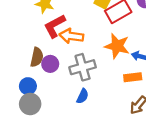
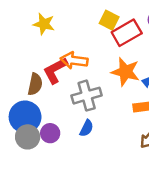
red L-shape: (55, 26) -> (55, 70), moved
purple circle: (50, 64) -> (50, 133), moved
blue circle: (28, 86) -> (25, 117), size x1.6

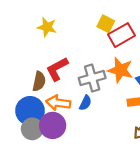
orange arrow: (74, 60) -> (58, 103), moved
gray cross: (87, 96) -> (92, 78), moved
blue semicircle: (87, 128) -> (85, 103), moved
purple circle: (50, 133) -> (53, 125), size x1.5

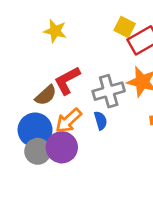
brown semicircle: (39, 81) -> (46, 95), turned 36
orange arrow: (58, 103) -> (68, 121), turned -50
blue semicircle: (85, 103) -> (101, 121), turned -42

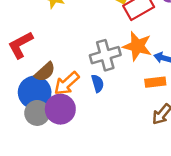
red L-shape: (67, 80) -> (20, 45), moved
brown semicircle: (46, 95) -> (45, 72), moved

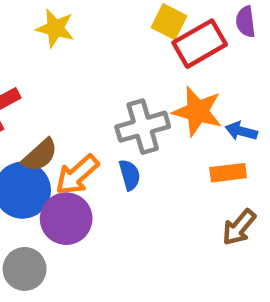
gray circle: (37, 113) -> (25, 269), moved

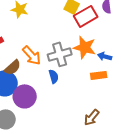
orange arrow: (77, 175) -> (32, 55), moved, turned -90
brown arrow: (239, 227) -> (92, 117), moved

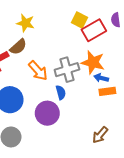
blue arrow: (105, 56) -> (101, 78), moved
brown semicircle: (13, 67) -> (18, 47), moved
purple circle: (25, 96) -> (47, 113), moved

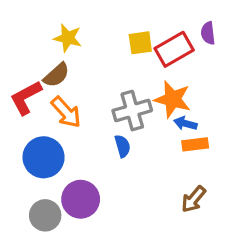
yellow square: (79, 20) -> (140, 43), moved, turned -35
orange arrow: (38, 71) -> (66, 112), moved
purple circle: (47, 113) -> (81, 199), moved
brown arrow: (100, 135) -> (193, 199), moved

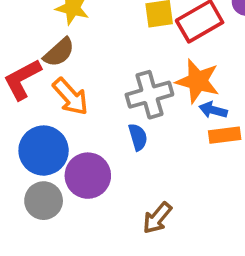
purple circle: (81, 199) -> (88, 176), moved
brown arrow: (193, 199) -> (157, 218), moved
gray circle: (45, 215) -> (44, 201), moved

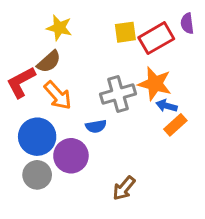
orange rectangle: (225, 135) -> (175, 125), turned -35
blue semicircle: (138, 137) -> (96, 126), moved, turned 96

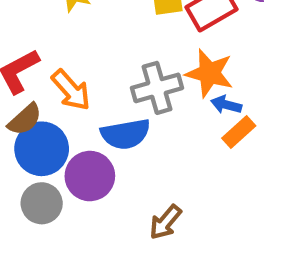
brown semicircle: (49, 62) -> (25, 119), moved
blue semicircle: (96, 126) -> (126, 134), size x1.6

